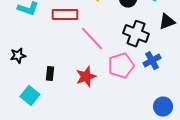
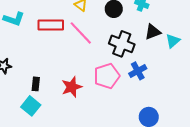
pink line: (92, 39) -> (81, 33), moved
cyan square: (30, 96) -> (31, 106), moved

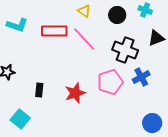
cyan square: (31, 106) -> (20, 119), moved

